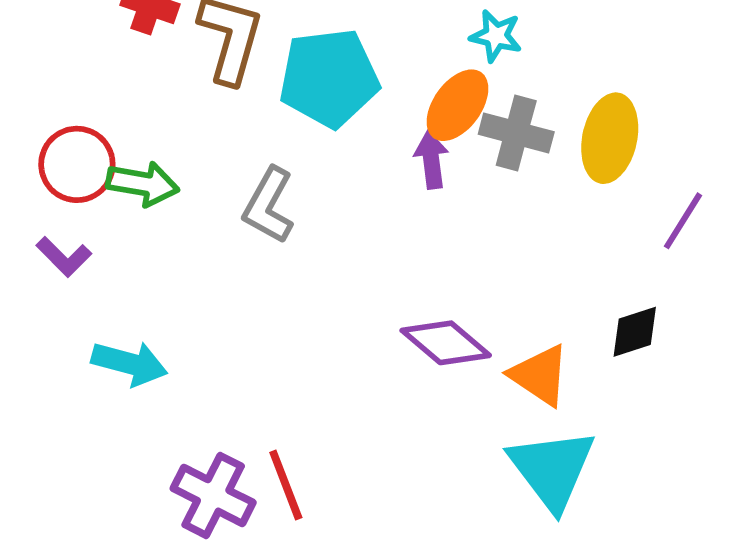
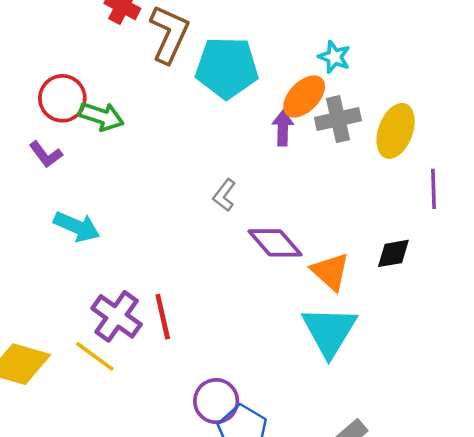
gray cross: (516, 133) -> (338, 119), turned -36
gray L-shape: (269, 205) -> (224, 195), moved, size x0.7
purple line: (683, 221) -> (434, 189), turned -42

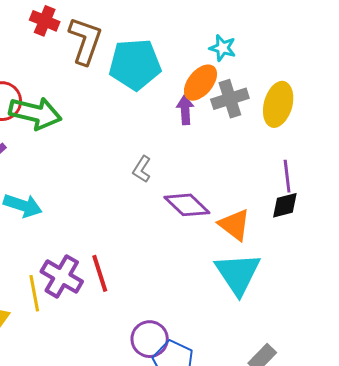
green arrow: (101, 116) -> (35, 113), size x1.4
purple line: (434, 189) -> (287, 176), moved
yellow line: (95, 356) -> (34, 293), moved, turned 48

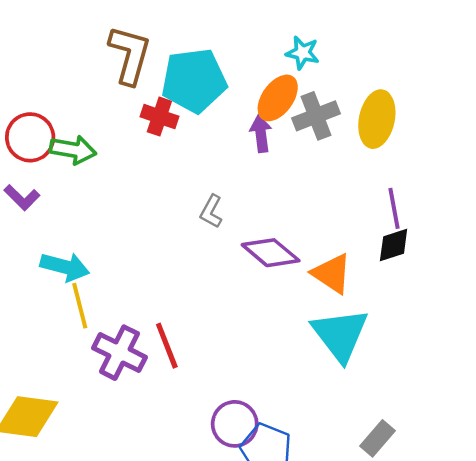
red cross: (45, 21) -> (159, 117), moved
green arrow: (35, 113) -> (73, 150), size x0.7
yellow line: (34, 293) -> (80, 306), moved

